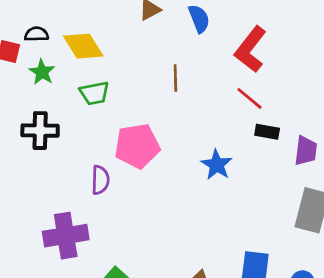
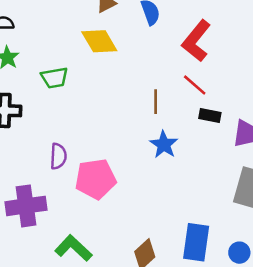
yellow diamond: (83, 46) -> (99, 41), moved
brown line: (175, 78) -> (156, 102), moved
pink pentagon: (137, 146) -> (96, 179), moved

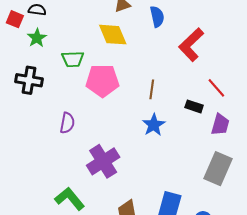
red line: (195, 85) -> (216, 88), moved
pink pentagon: (96, 179) -> (102, 81), moved
purple cross: (26, 206) -> (103, 161), moved, turned -32

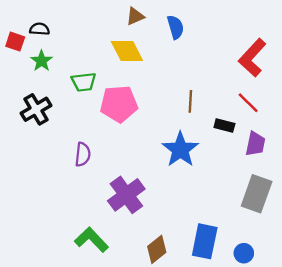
red L-shape: (191, 45) -> (252, 58), moved
black cross: (29, 80) -> (36, 109), turned -36
brown line: (152, 89) -> (190, 101), moved
blue star: (154, 125) -> (180, 150), size x1.4

